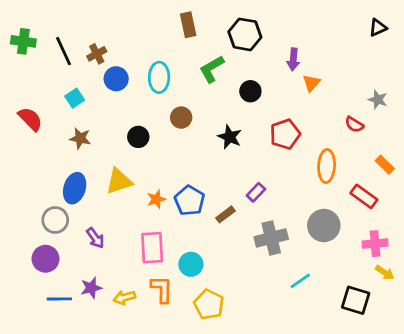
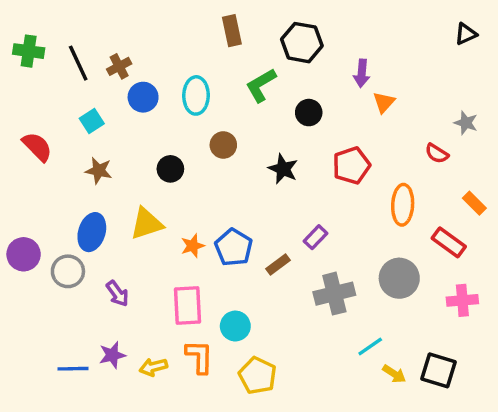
purple circle: (46, 259) -> (24, 254), moved
yellow arrow: (385, 273) -> (394, 374), moved

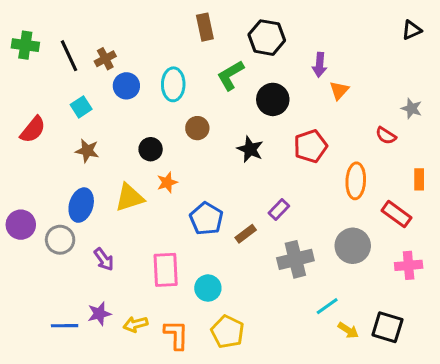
black circle: (309, 113) -> (273, 99), size x1.4
red semicircle: (37, 147) -> (33, 130), turned 84
orange rectangle: (474, 203) -> (419, 179), turned 45
orange star: (193, 246) -> (167, 182), moved
orange L-shape: (199, 357) -> (176, 335), moved

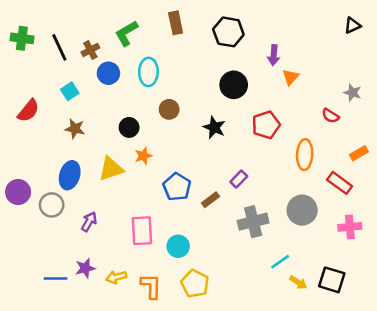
green L-shape: (231, 75) -> (126, 33), moved
orange rectangle: (419, 179) -> (359, 153), turned 60
purple arrow: (104, 259) -> (89, 222), turned -114

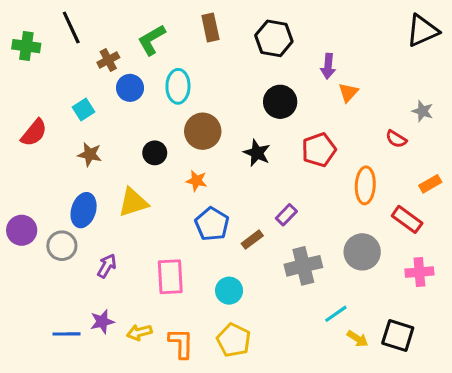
black triangle: (352, 25) -> (423, 31), size x1.6
black line: (59, 47) -> (71, 27), moved
brown circle: (169, 109) -> (203, 131), size x1.5
orange star: (143, 156) -> (197, 181), moved, turned 30
cyan circle: (178, 246) -> (229, 291), moved

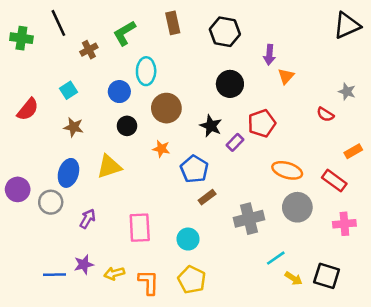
blue circle: (130, 88) -> (119, 92), moved
orange ellipse: (365, 185) -> (287, 170), moved, turned -76
purple rectangle: (286, 215) -> (235, 142), moved
blue pentagon: (212, 224) -> (194, 169), moved

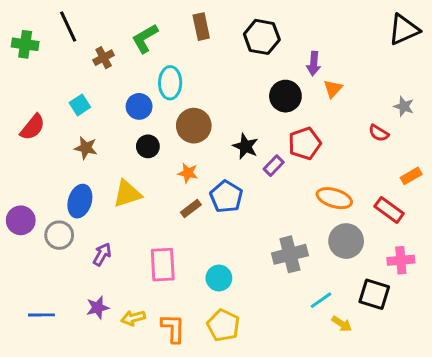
black circle: (230, 84) -> (285, 96), moved
brown rectangle: (207, 197) -> (191, 208), moved
blue line: (55, 275) -> (41, 315), moved
black square: (327, 276) -> (374, 294), moved

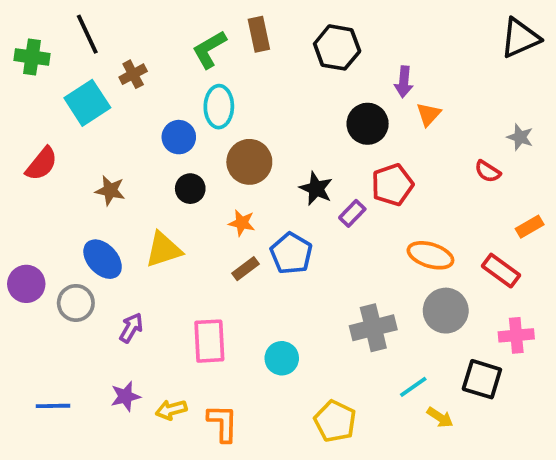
green L-shape: (145, 38) -> (209, 49), moved
cyan square: (80, 105) -> (87, 103), moved, size x1.6
blue ellipse: (80, 201) -> (103, 259), turned -60
yellow pentagon: (223, 325) -> (335, 421), moved

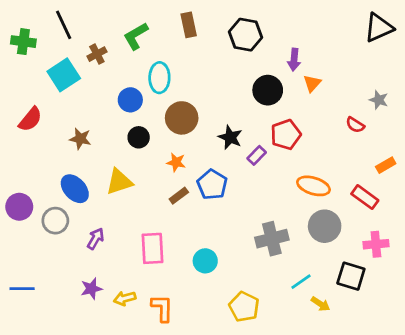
green L-shape: (209, 49) -> (136, 36), moved
blue line: (53, 406) -> (22, 289), moved

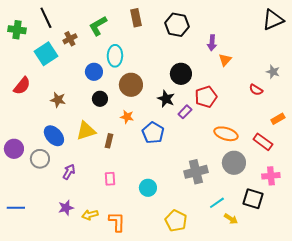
black circle: (268, 90) -> (181, 74), moved
brown rectangle: (179, 196) -> (109, 141), moved, turned -40
pink rectangle: (152, 248) -> (110, 179), size x0.6

